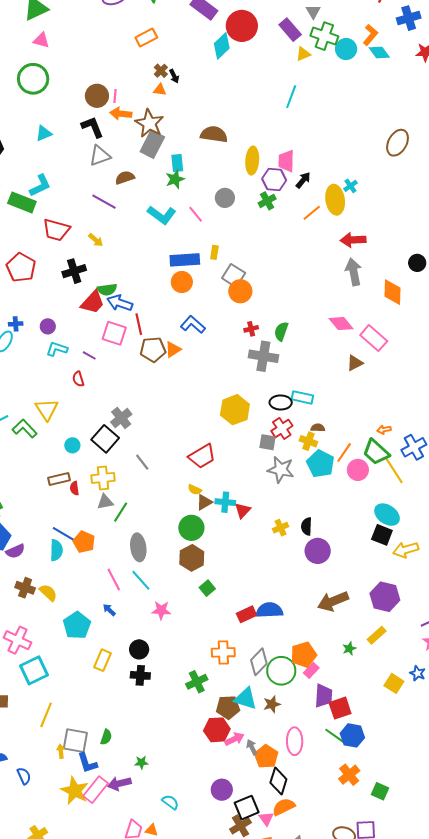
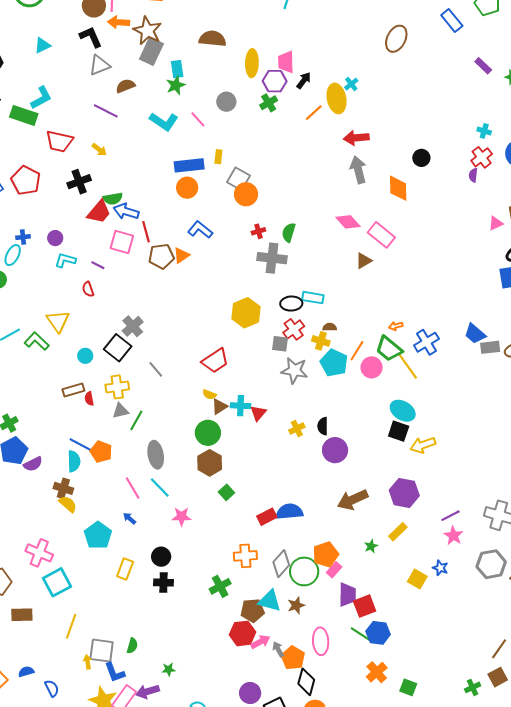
brown cross: (25, 588) -> (63, 488), moved

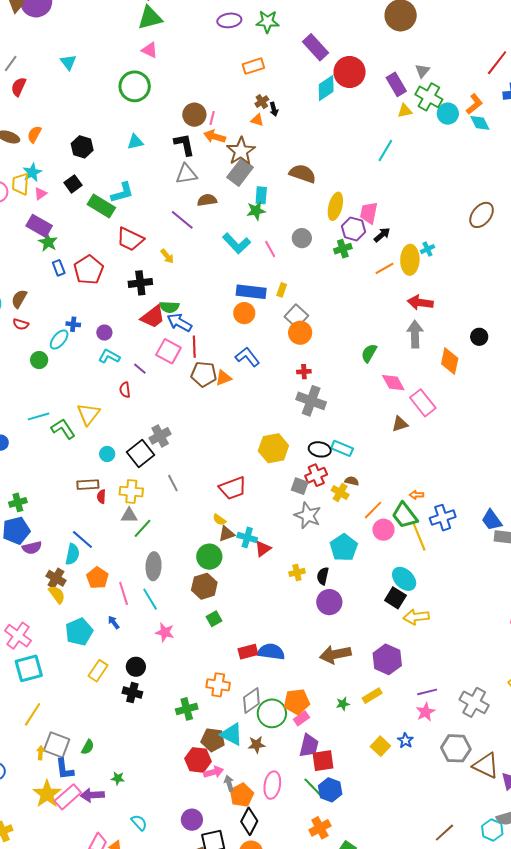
green semicircle: (289, 232) -> (369, 353), moved
cyan pentagon: (334, 363) -> (344, 548), moved
orange pentagon: (101, 452) -> (97, 578), moved

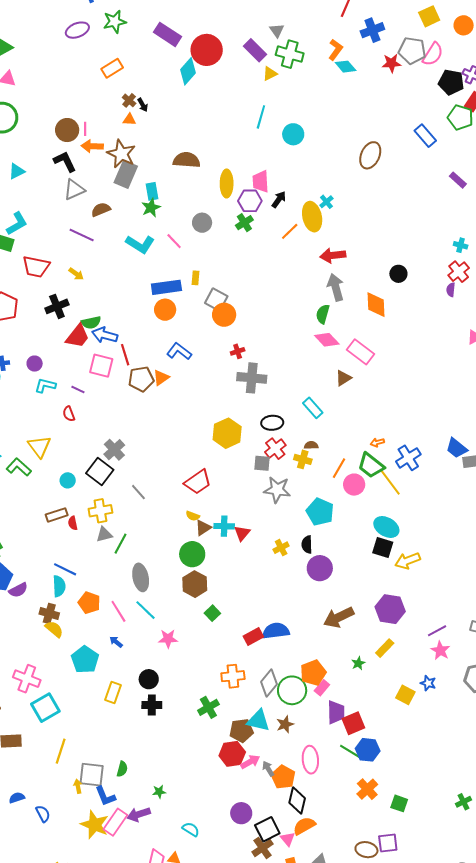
cyan circle: (448, 114) -> (293, 134), moved
green semicircle: (369, 353) -> (323, 314), moved
cyan rectangle: (342, 448) -> (313, 408), moved, turned 40

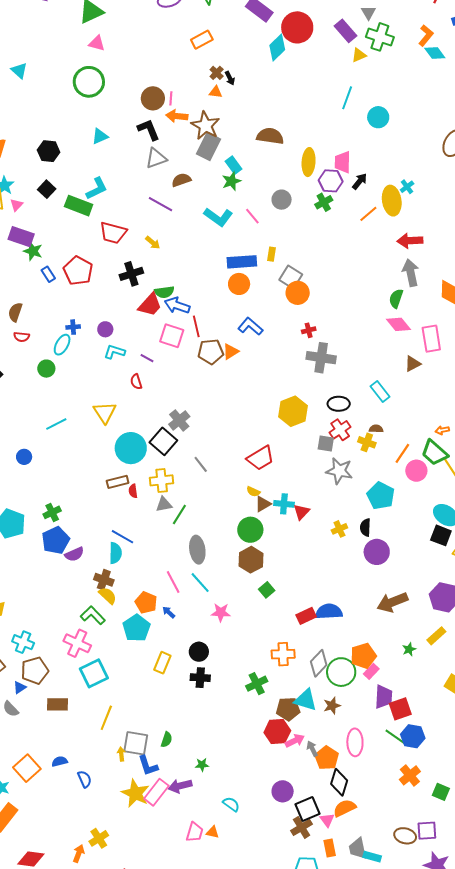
cyan rectangle: (152, 191) -> (234, 165), turned -30
pink rectangle: (360, 352) -> (431, 339), turned 40
green L-shape: (19, 467) -> (93, 615), moved
cyan circle: (68, 480) -> (131, 448), size x2.0
orange pentagon: (89, 603) -> (146, 602), moved

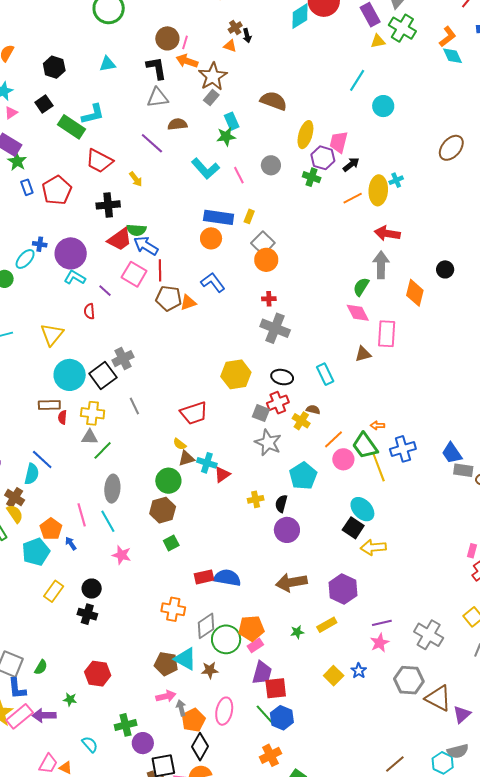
gray rectangle: (209, 146) -> (211, 98), size x0.6
green cross: (324, 202) -> (312, 177), turned 36
purple circle: (105, 329) -> (71, 253), size x2.0
green cross: (257, 684) -> (126, 725), moved
red hexagon: (277, 732) -> (98, 674), moved

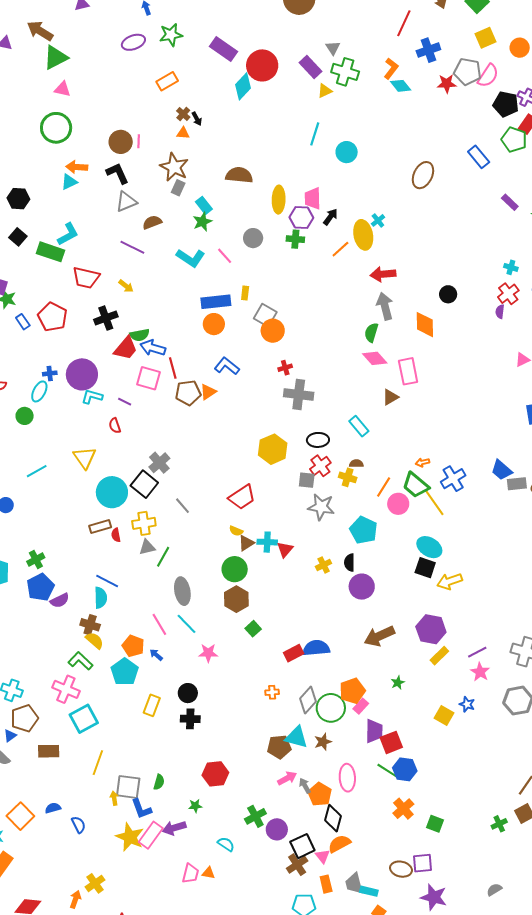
orange arrow: (187, 61) -> (77, 167), moved
orange cross: (173, 609) -> (272, 692), size x0.6
yellow rectangle: (327, 625) -> (439, 656), moved

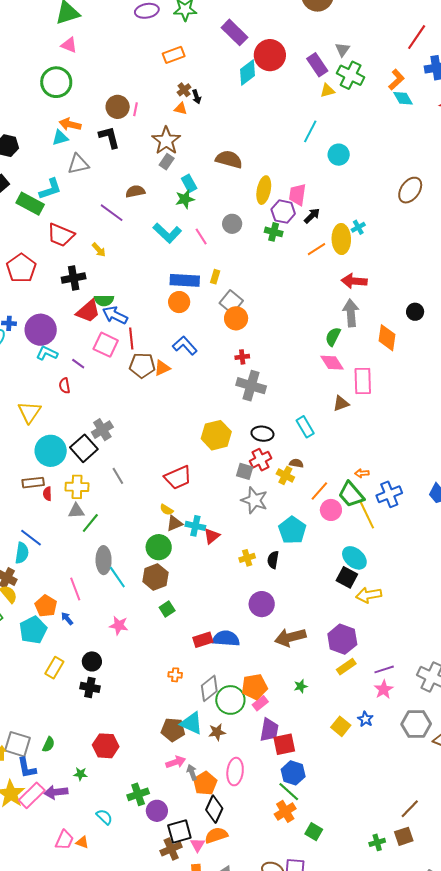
gray triangle: (126, 202) -> (78, 164), moved
purple circle: (362, 587) -> (262, 604), moved
cyan line: (186, 624) -> (117, 577), moved
green line: (388, 771) -> (289, 792), moved

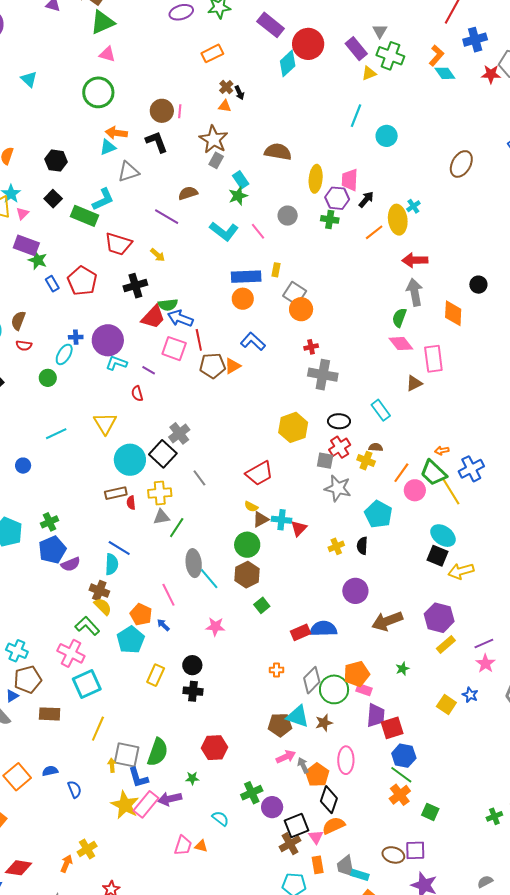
pink rectangle: (260, 703) -> (364, 690), turned 63
green semicircle: (49, 744) -> (158, 752), size x1.8

